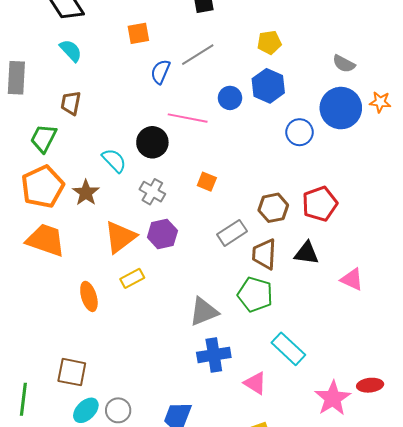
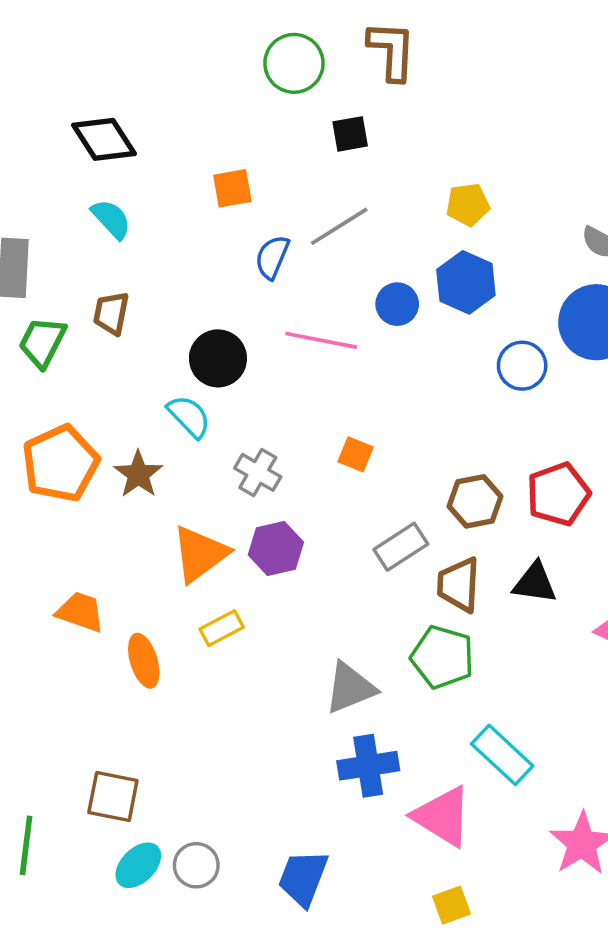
green trapezoid: (44, 138) -> (42, 342), moved
black circle: (152, 142) -> (218, 358), moved
orange trapezoid: (46, 240) -> (80, 612), moved, size x0.7
pink triangle: (255, 383) -> (442, 816), size x1.5

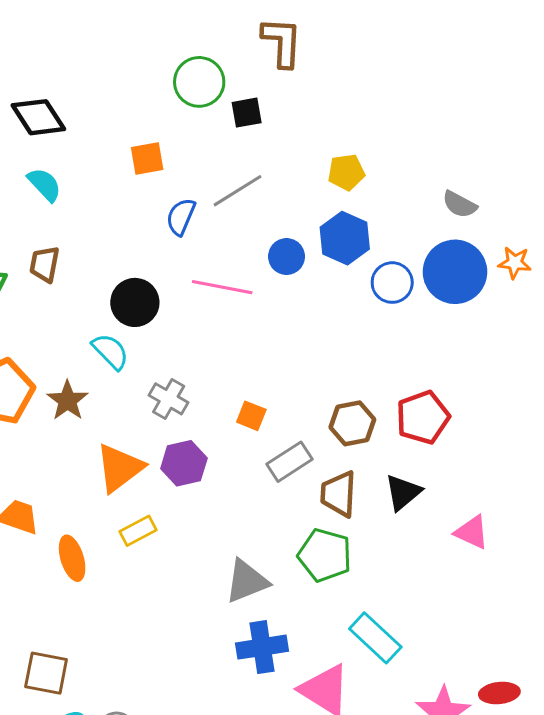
green circle: (294, 63) -> (199, 82), moved
blue circle: (522, 366) -> (392, 283), moved
orange square: (356, 454) -> (251, 416), moved
black triangle: (535, 583) -> (403, 492), turned -48

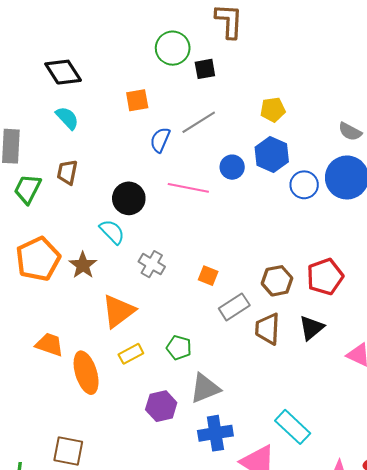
purple hexagon: (184, 463) -> (161, 406), moved
green pentagon: (325, 555) -> (179, 348), moved, size x0.7
orange ellipse: (72, 558) -> (86, 373), size x1.4

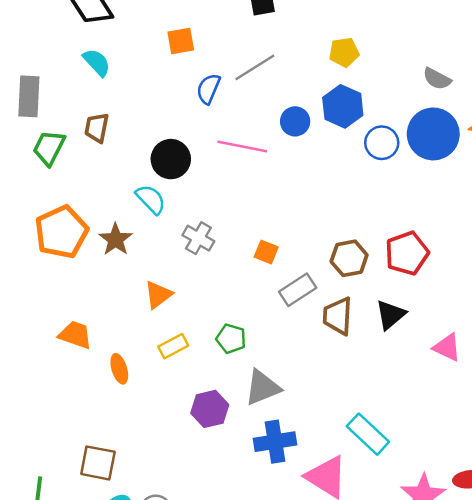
orange triangle: (118, 311) -> (158, 295), size x0.7
orange ellipse: (86, 373) -> (119, 369), size x0.6

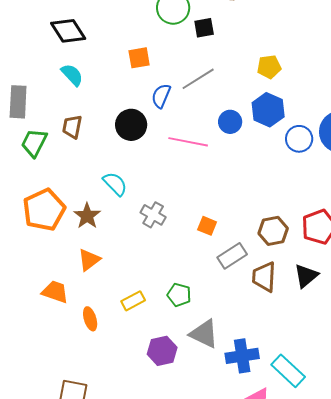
black circle: (171, 159) -> (131, 125), moved
orange triangle: (158, 295) -> (89, 260), moved
gray triangle: (262, 388) -> (204, 334), turned 48
blue cross: (275, 442) -> (242, 356), moved

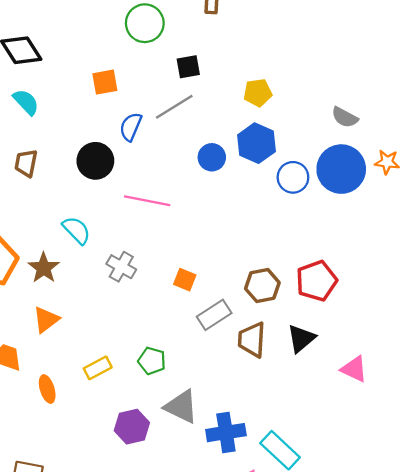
black square: (204, 28) -> (188, 67), moved
pink line: (188, 142) -> (147, 201), moved

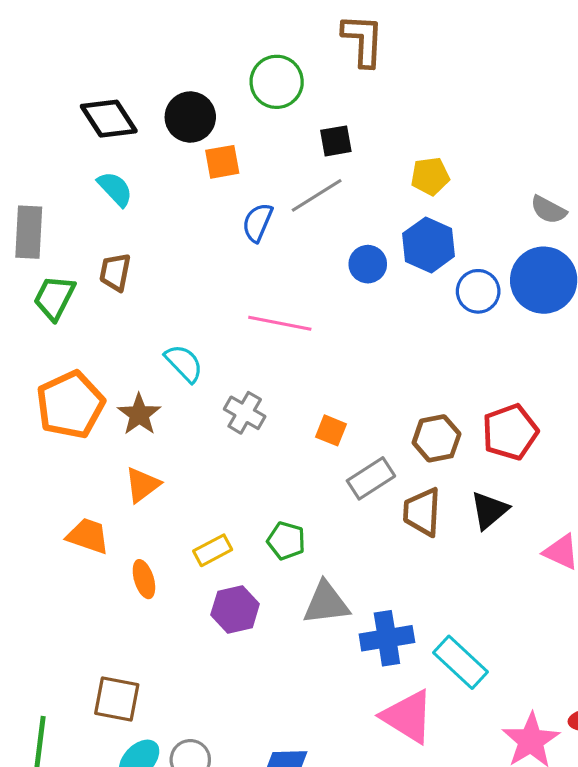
black circle: (95, 161) -> (190, 117), moved
gray triangle: (181, 407) -> (326, 603), turned -33
purple hexagon: (132, 427) -> (235, 609), moved

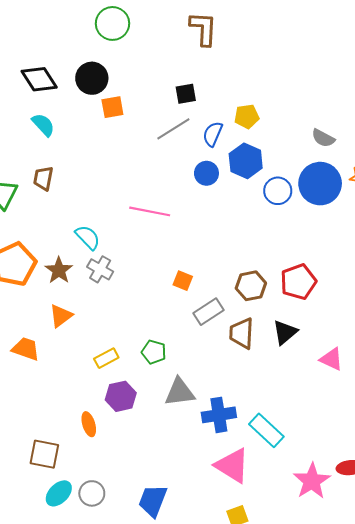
green circle: (277, 82) -> (112, 23), moved
blue semicircle: (257, 223) -> (213, 134), moved
gray cross: (245, 413) -> (100, 269), moved
orange ellipse: (144, 579) -> (89, 424), moved

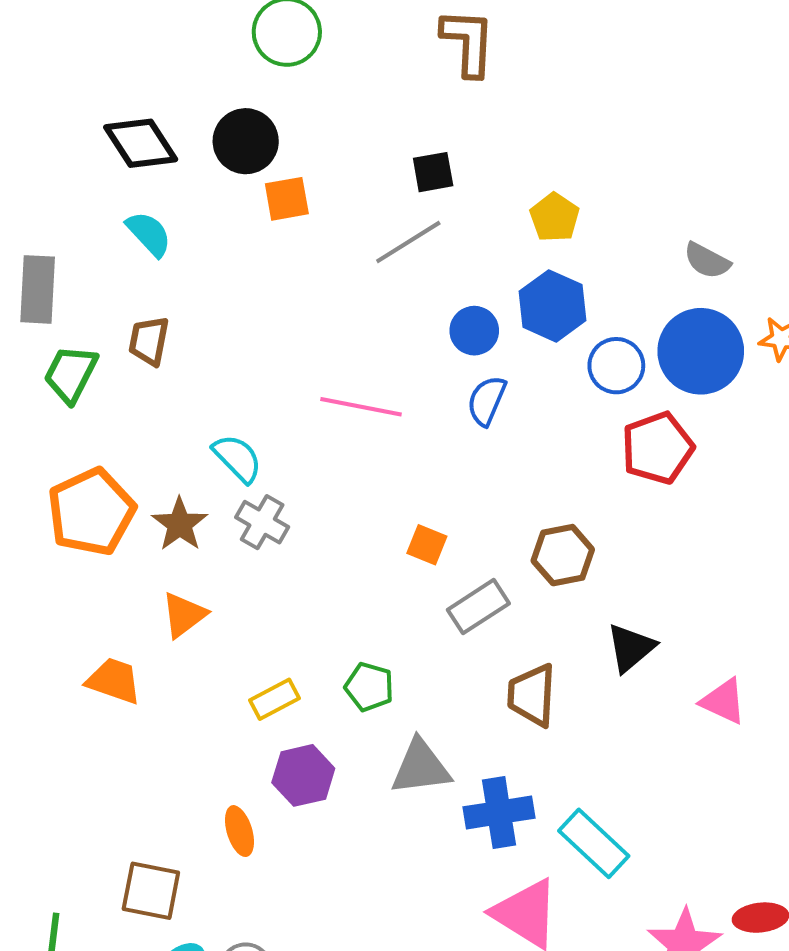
yellow pentagon: (247, 116) -> (555, 217), turned -30
blue semicircle: (213, 134) -> (487, 401), moved
red pentagon: (298, 282) -> (658, 448), moved
brown trapezoid: (242, 333) -> (532, 695), moved

